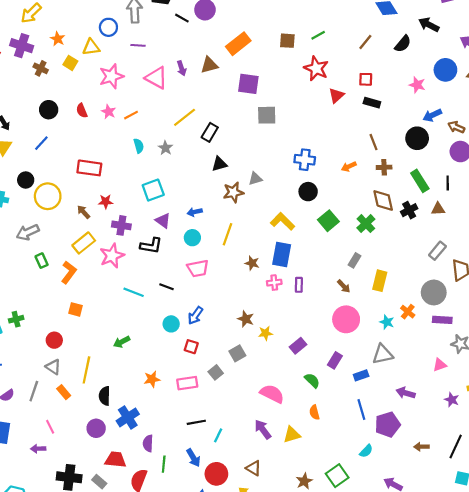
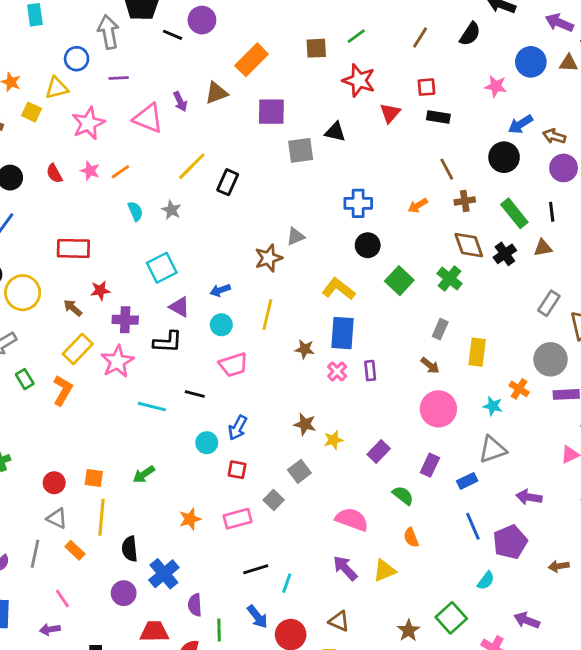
black triangle: (219, 164) -> (335, 132), moved, turned 35
pink cross: (274, 283) -> (337, 371), turned -32
orange square: (76, 309) -> (94, 478), moved

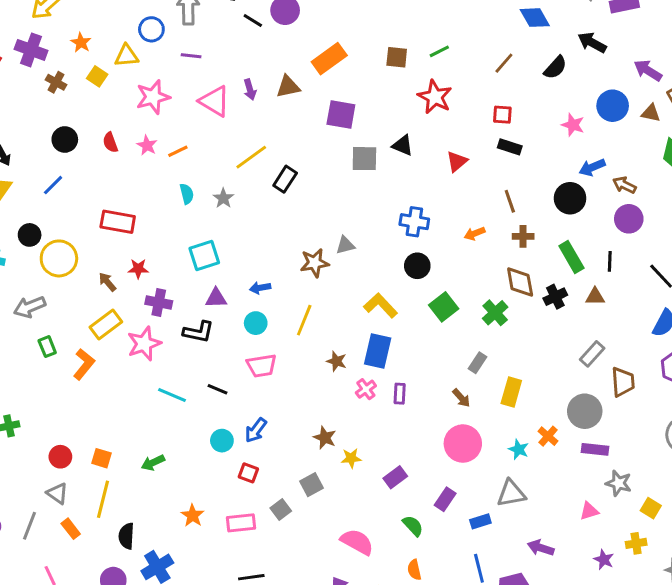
red triangle: (390, 113) -> (457, 162), moved
purple triangle: (179, 307) -> (216, 298), turned -40
orange star: (190, 519) -> (193, 515), turned -30

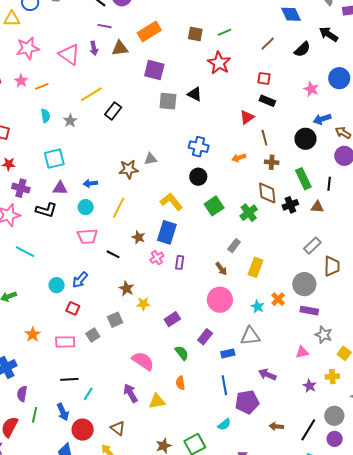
purple line: (191, 56) -> (105, 26), moved
red triangle: (457, 162) -> (247, 117), moved
black line: (218, 389) -> (113, 254), moved

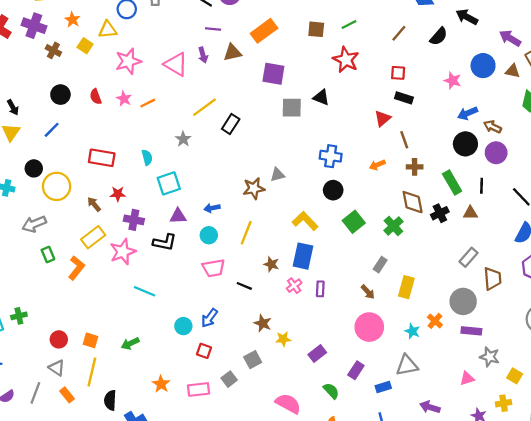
cyan semicircle: (45, 116) -> (147, 157), moved
black circle: (305, 139) -> (465, 144), moved

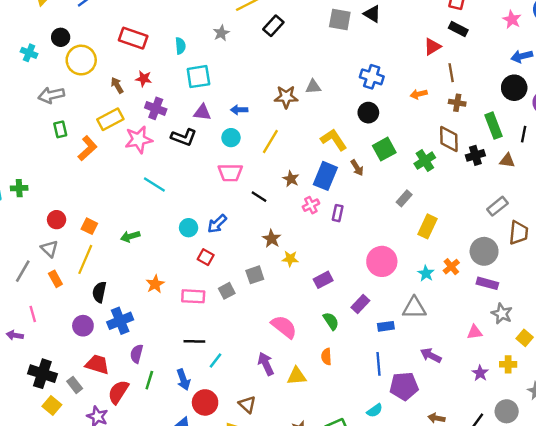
brown arrow: (368, 292) -> (357, 168), moved

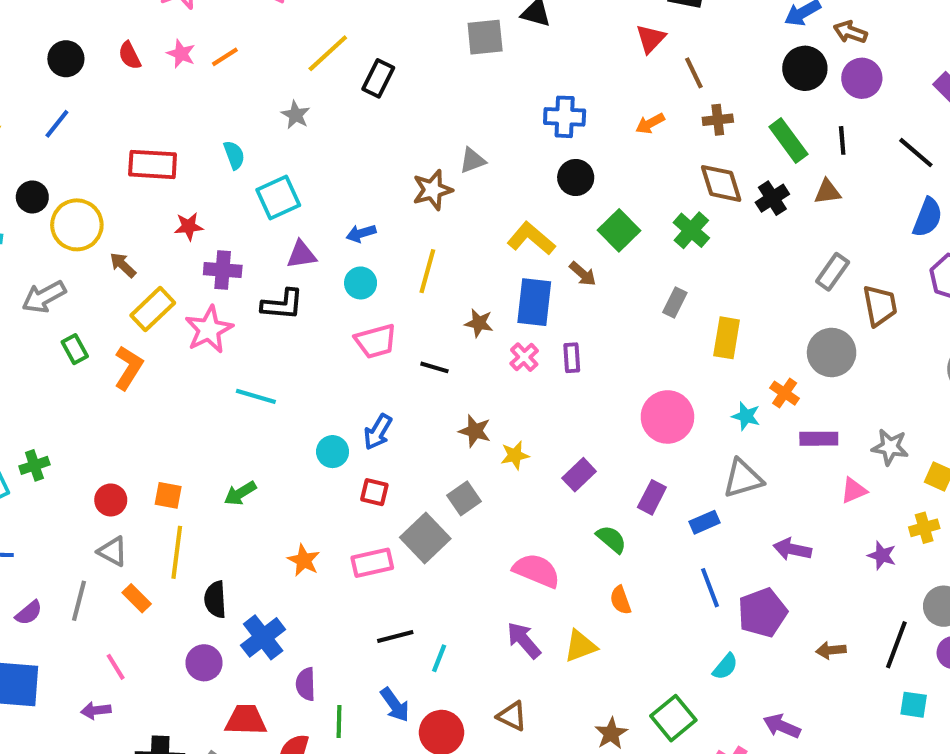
brown arrow: (117, 85) -> (123, 265), moved
purple rectangle: (487, 283) -> (819, 439), moved
gray square: (227, 291) -> (425, 538), size x1.6

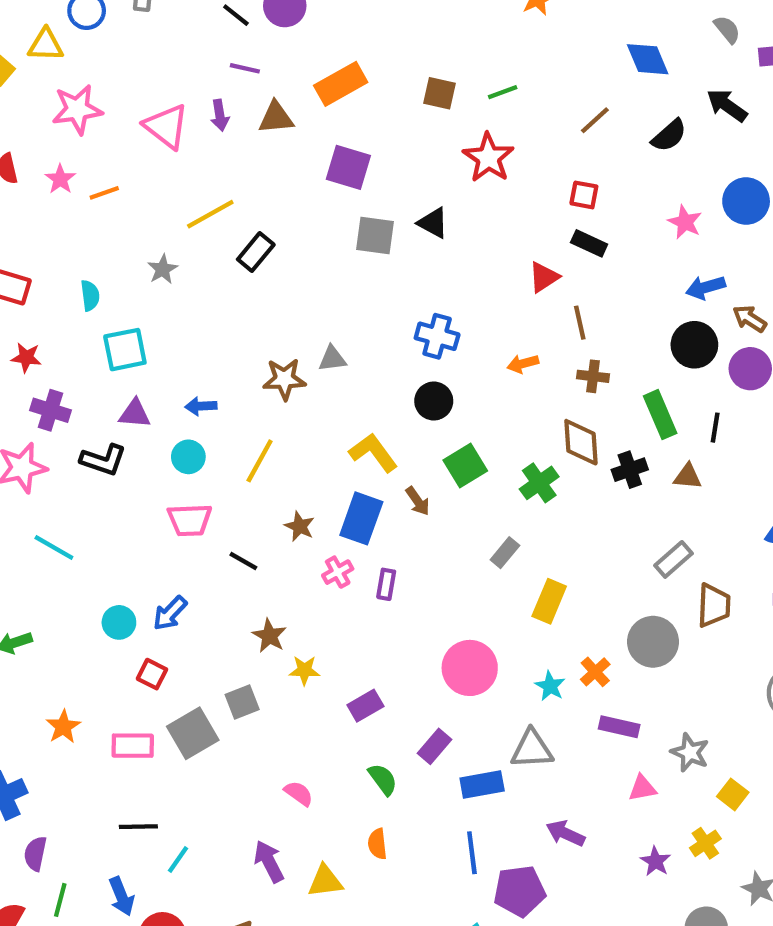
blue rectangle: (704, 522) -> (482, 785), size x1.4
yellow cross: (924, 528) -> (705, 843), turned -32
pink semicircle: (536, 571) -> (299, 793), size x0.6

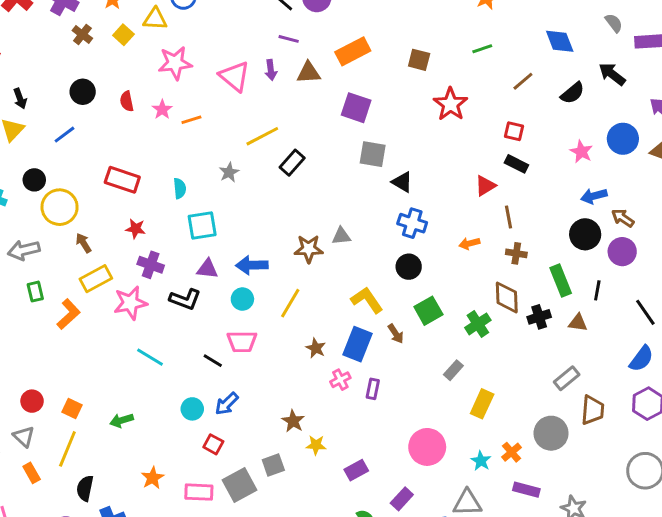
green line: (503, 92) -> (482, 49), moved
black triangle: (433, 223) -> (402, 182), moved
blue arrow: (201, 406) -> (252, 265), size x1.5
black line: (243, 561) -> (213, 361), moved

